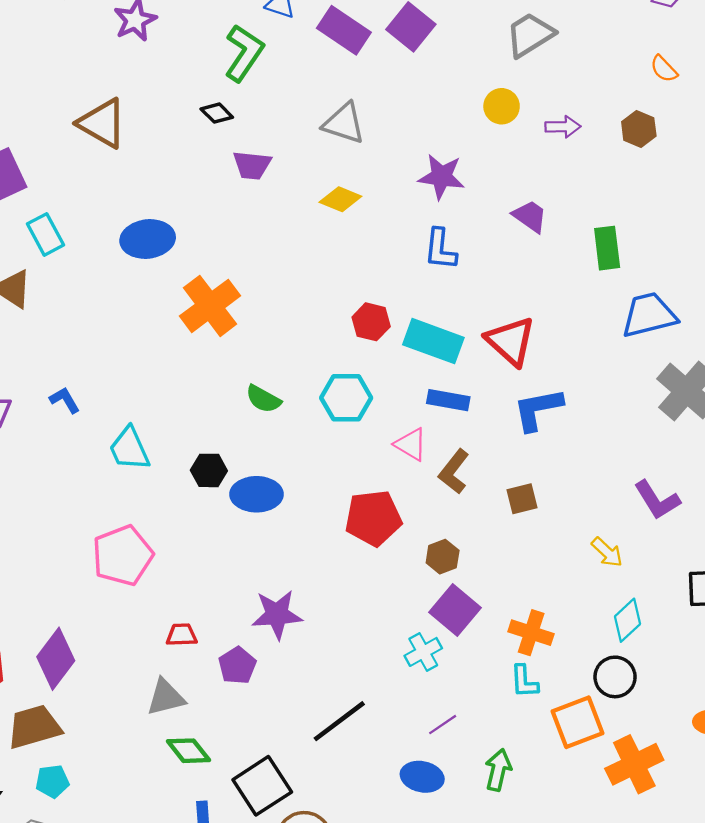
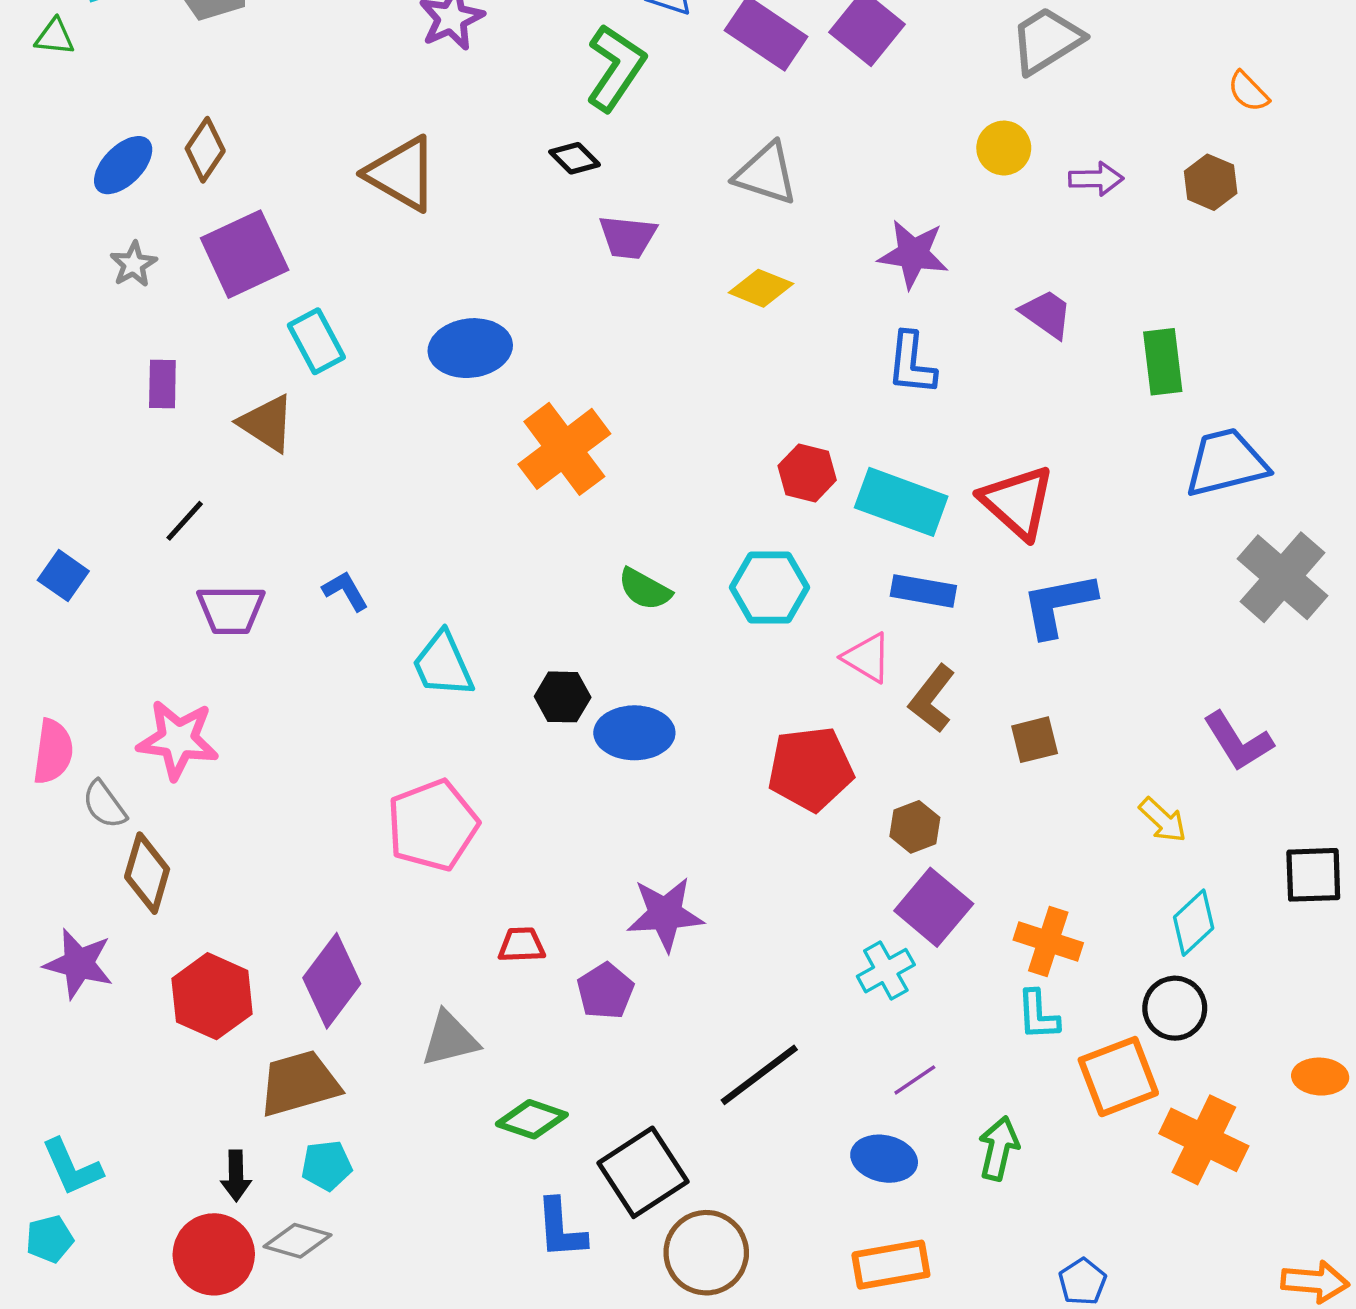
gray triangle: (166, 697) -> (450, 1039), moved
green diamond: (188, 751) -> (532, 1119), turned -33
orange cross: (634, 764) -> (1204, 1140), turned -38

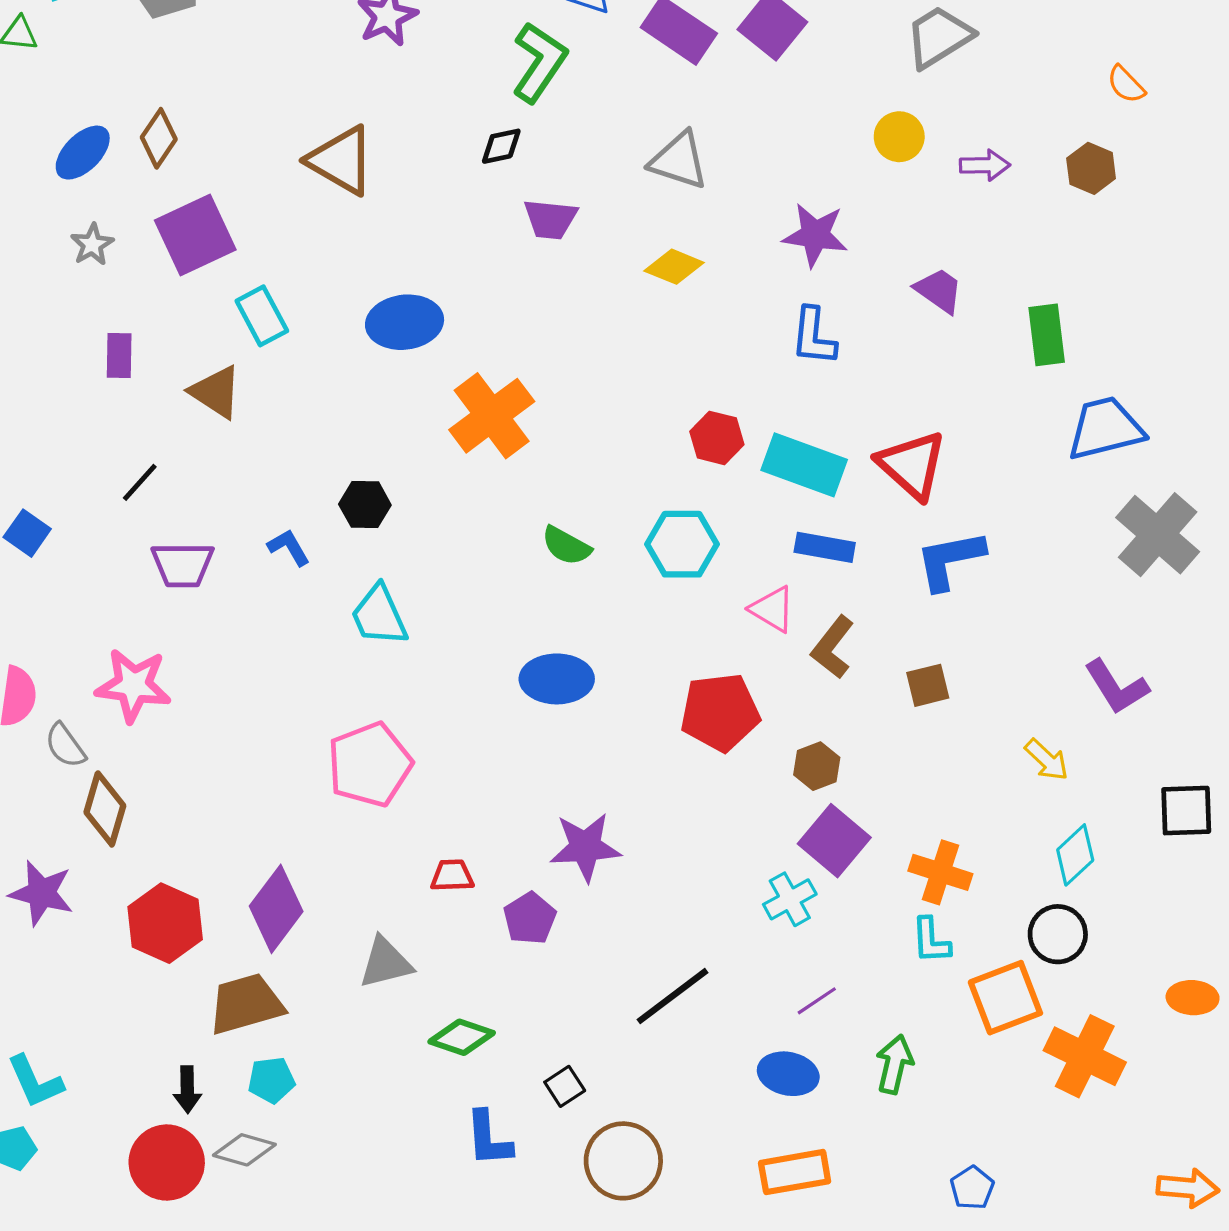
black diamond: (575, 158) -> (501, 146), turned -57
black hexagon: (563, 697) -> (365, 505), moved
black square: (643, 1172) -> (565, 1086), size x0.5

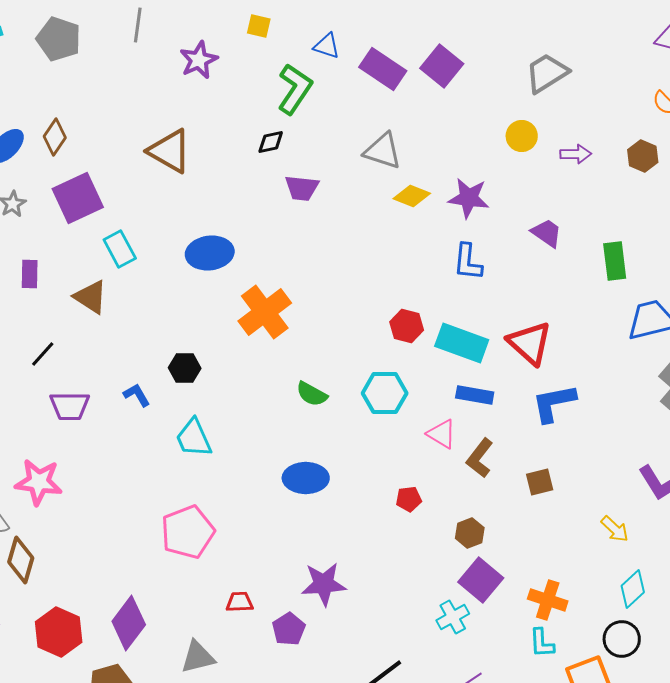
yellow diamond: (674, 267) -> (412, 196), moved
red pentagon: (720, 712) -> (409, 499), size x0.5

